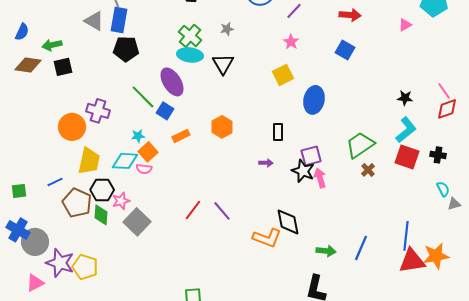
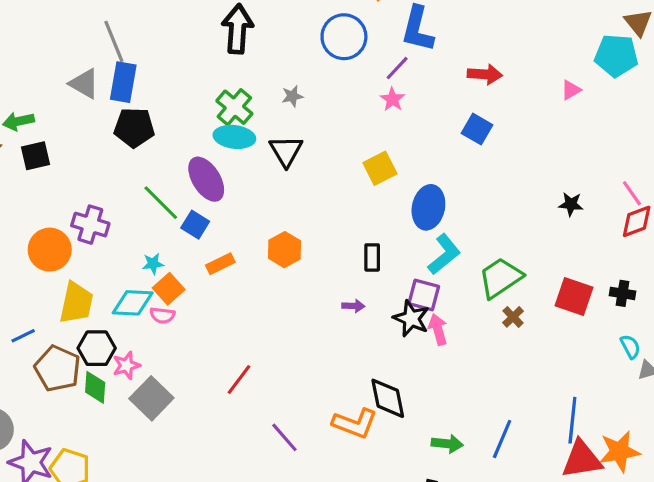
pink star: (291, 42) -> (392, 99), moved
cyan L-shape: (406, 130) -> (444, 254), moved
purple square: (311, 156) -> (424, 295), turned 30
purple line: (222, 211) -> (284, 437), moved

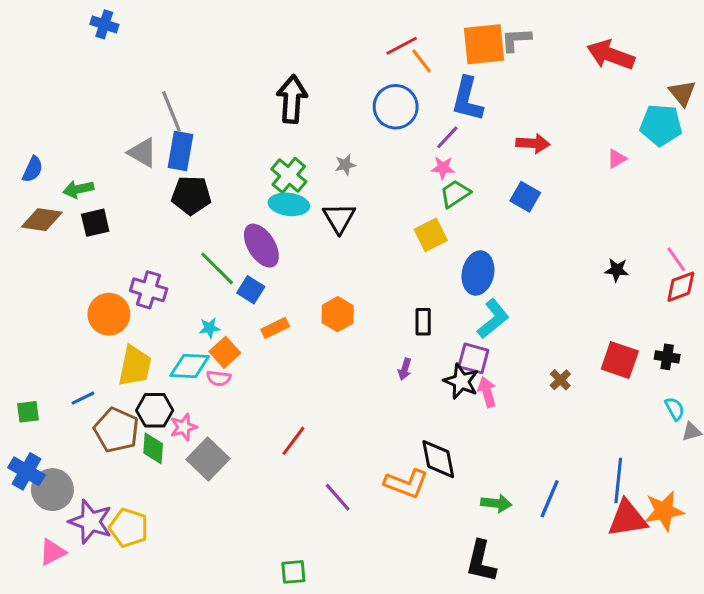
pink star: (392, 99) -> (443, 168), turned -30
green trapezoid: (500, 278) -> (455, 194), moved, size x0.7
purple arrow: (353, 306) -> (405, 369), turned 105

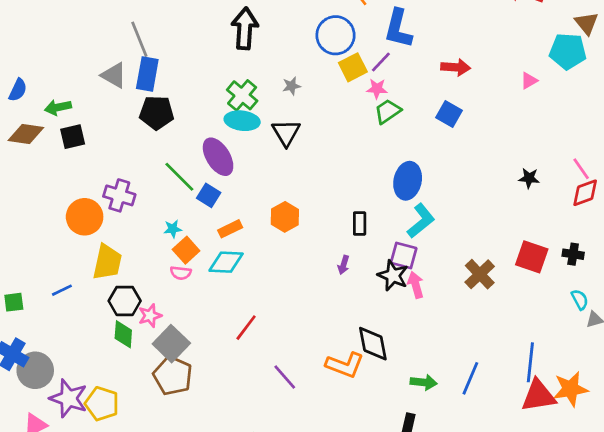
yellow square: (431, 235) -> (353, 67), moved
cyan diamond: (190, 366) -> (226, 262), moved
brown cross: (560, 380) -> (480, 274), size x1.6
brown pentagon: (116, 430) -> (173, 376), moved

